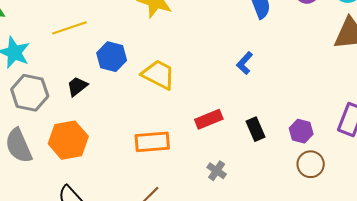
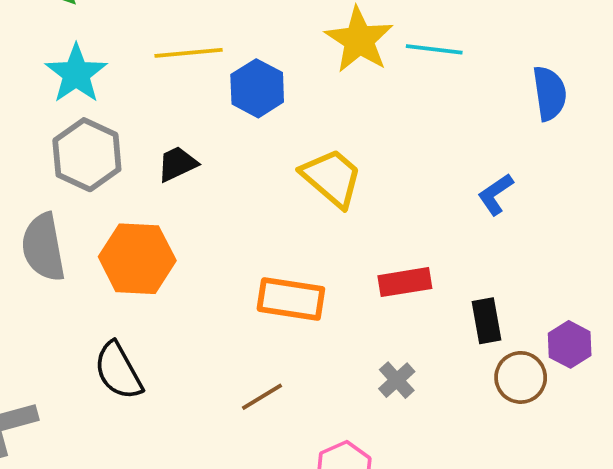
blue hexagon: (112, 57) -> (257, 88), moved
brown circle: (311, 164) -> (521, 377), moved

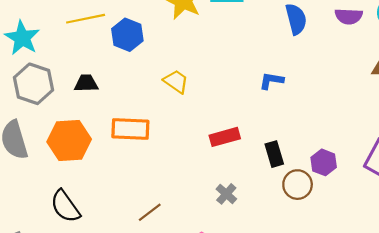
black trapezoid: (177, 164) -> (86, 83), turned 30
yellow trapezoid: (332, 178) -> (176, 81), size x0.7
blue L-shape: (495, 194) -> (271, 81), turned 50
orange rectangle: (291, 299) -> (130, 129), moved

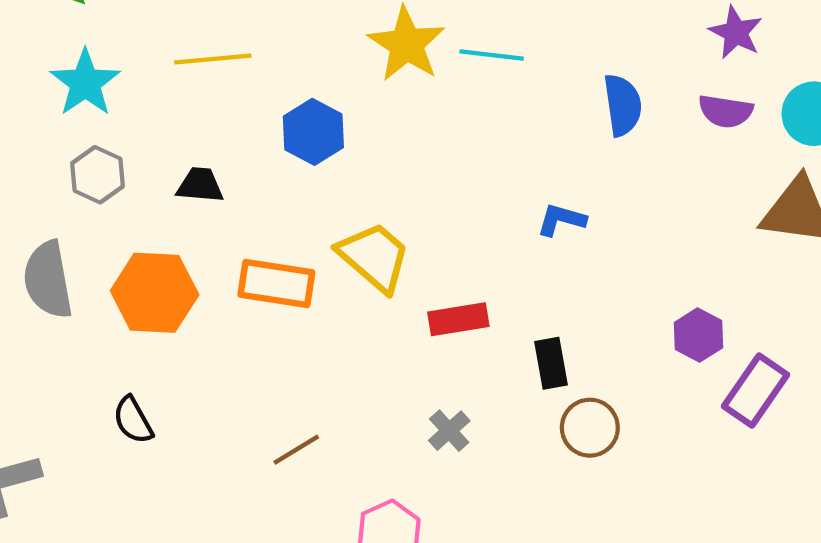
blue hexagon: (127, 35) -> (313, 132), moved
yellow trapezoid: (176, 81) -> (374, 257), moved, size x1.5
gray hexagon: (34, 84) -> (97, 175), size x0.7
purple hexagon: (324, 162) -> (699, 335), moved
black semicircle: (65, 206) -> (133, 420), size x0.7

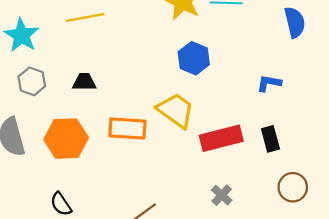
blue hexagon: (313, 132) -> (194, 58), moved
red rectangle: (458, 319) -> (221, 138), size x1.4
black rectangle: (551, 363) -> (270, 139), moved

